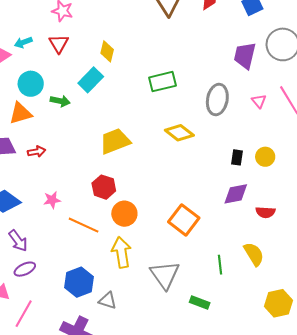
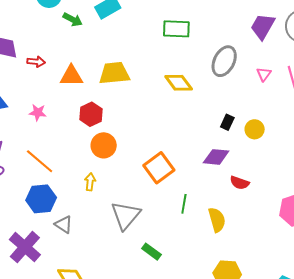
orange triangle: (20, 113) -> (71, 76), moved
orange line: (84, 225) -> (40, 161), moved
yellow arrow: (121, 252) -> (90, 182), size x0.6
green line: (220, 265) -> (184, 204), moved

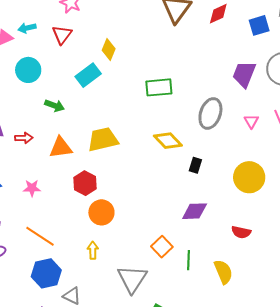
green arrow: (73, 20) -> (55, 105), moved
black rectangle: (227, 122) -> (195, 165), moved
yellow circle: (255, 129) -> (249, 177), size x1.6
purple diamond: (216, 157) -> (195, 211), moved
orange square: (159, 168) -> (162, 247), moved, size x0.7

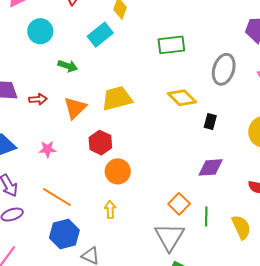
orange triangle: (61, 148) -> (75, 108), turned -35
gray triangle: (132, 279) -> (169, 237), moved

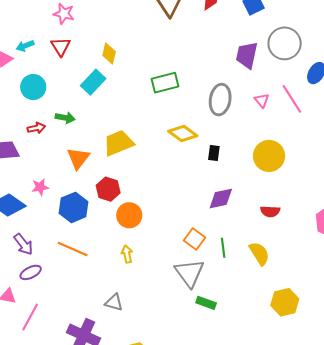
red arrow: (38, 99) -> (36, 128), moved
pink star: (47, 149) -> (40, 187), moved
blue hexagon: (64, 234) -> (73, 207), moved

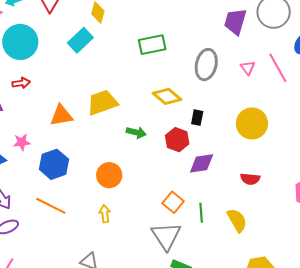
cyan circle: (33, 87) -> (20, 42), size x1.4
green arrow: (65, 118) -> (136, 132), moved
orange triangle: (78, 158) -> (61, 115), turned 40
red hexagon: (108, 189) -> (177, 140), moved

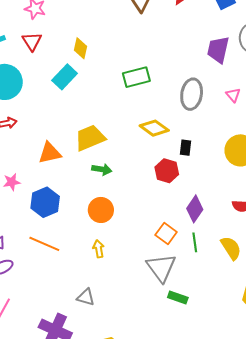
green arrow: (136, 132) -> (102, 169), moved
purple diamond: (202, 163) -> (195, 209), moved, turned -44

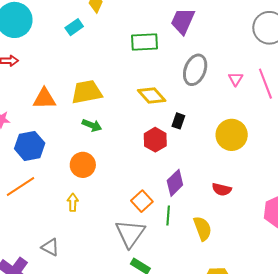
purple trapezoid: (218, 50) -> (183, 21), moved
cyan rectangle: (65, 77) -> (74, 27), size x0.7
orange line: (44, 244) -> (20, 187), turned -68

